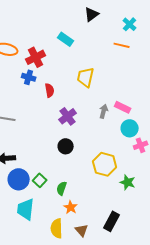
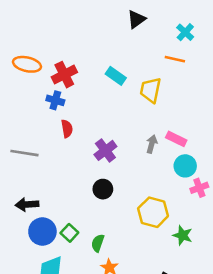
cyan rectangle: (66, 39) -> (116, 76), moved
yellow trapezoid: (86, 77) -> (150, 90), moved
red semicircle: (50, 90) -> (67, 129), moved

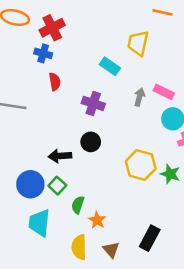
cyan rectangle: (116, 76) -> (110, 66), moved
purple cross: (105, 150) -> (93, 103), turned -35
black arrow: (27, 204) -> (60, 156), moved
green star: (183, 235) -> (170, 174), moved
green semicircle: (98, 243) -> (78, 205), moved

